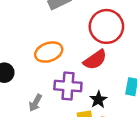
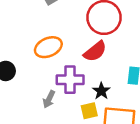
gray arrow: (35, 103) -> (49, 99), moved

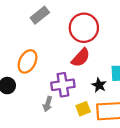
orange ellipse: (48, 47) -> (28, 61), moved, turned -30
black star: (101, 91) -> (99, 85), moved

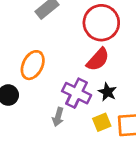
purple cross: (63, 85) -> (77, 93), turned 35
black star: (99, 85) -> (107, 92), moved

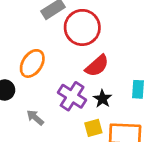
red circle: (101, 23) -> (82, 27), moved
gray arrow: (58, 117) -> (35, 118), moved, turned 108

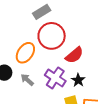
red circle: (82, 27) -> (52, 36), moved
gray arrow: (35, 118) -> (27, 80), moved

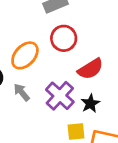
red circle: (52, 36) -> (64, 38), size x0.7

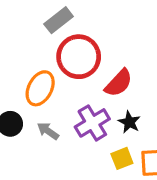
red circle: (64, 38) -> (79, 57), size x1.4
purple cross: (60, 96) -> (92, 123), turned 32

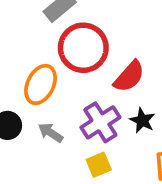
yellow square: (122, 158) -> (99, 165), moved

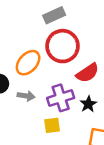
gray arrow: (51, 133) -> (26, 96), turned 140

